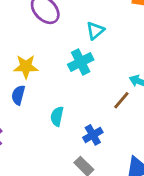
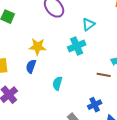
brown line: (121, 100) -> (104, 75), turned 56
blue cross: (93, 135) -> (95, 105), moved

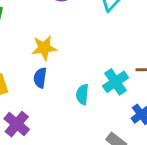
cyan cross: (77, 46) -> (115, 82), moved

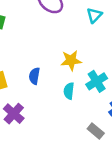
yellow star: (44, 48) -> (71, 60), moved

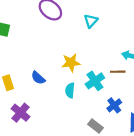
blue semicircle: (34, 76) -> (38, 78), turned -56

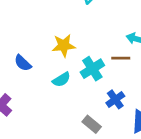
cyan semicircle: (70, 90) -> (61, 80), turned -128

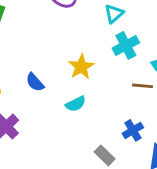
yellow star: (64, 45) -> (81, 67), turned -30
cyan cross: (92, 69) -> (126, 45), moved

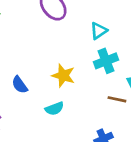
yellow star: (81, 67) -> (63, 76), turned -30

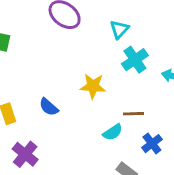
brown line: (117, 99) -> (133, 114), moved
cyan semicircle: (54, 109) -> (113, 132), moved

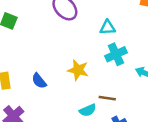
cyan triangle: (119, 29) -> (108, 27), turned 35

